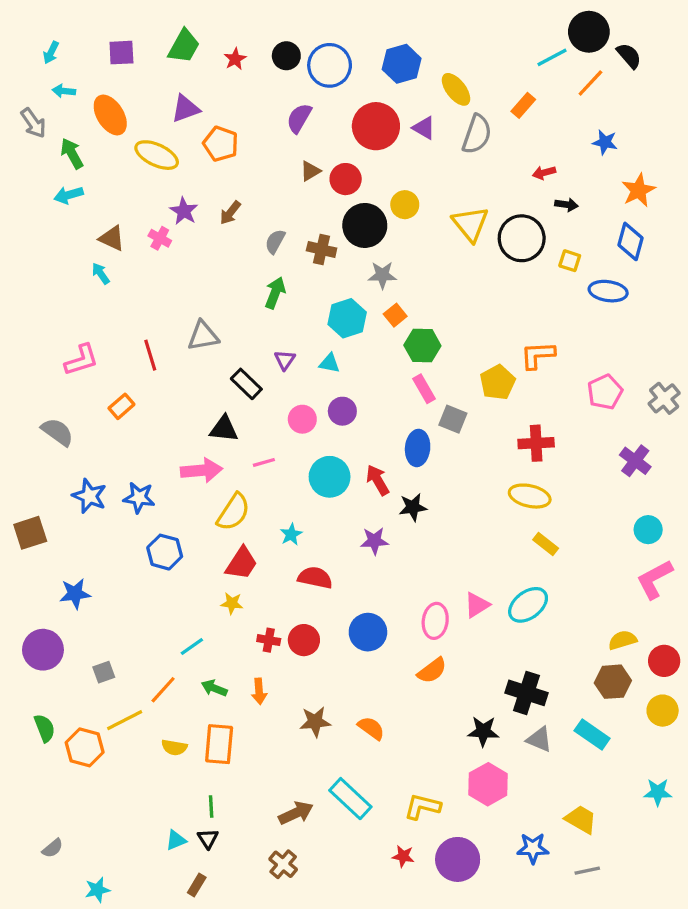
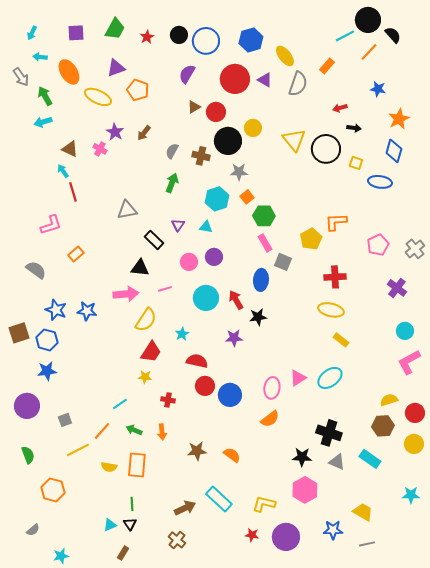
red line: (150, 355) -> (73, 192), moved
blue hexagon: (165, 552) -> (47, 340), moved
red circle: (304, 640) -> (205, 386), moved
orange hexagon: (85, 747) -> (53, 490), moved

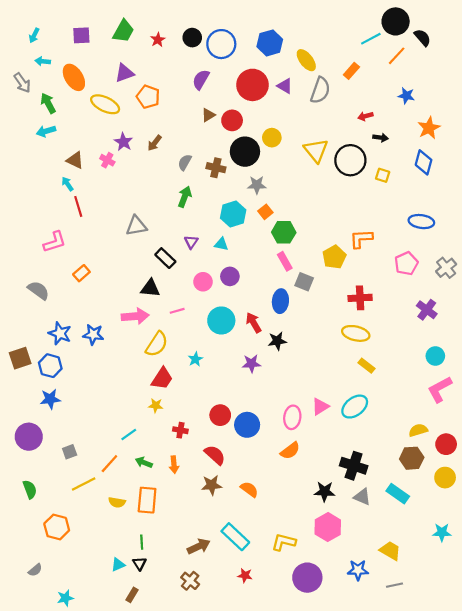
blue ellipse: (380, 182) -> (421, 222), moved
red semicircle: (197, 361) -> (215, 455), moved, turned 30
red star: (252, 535) -> (245, 575), moved

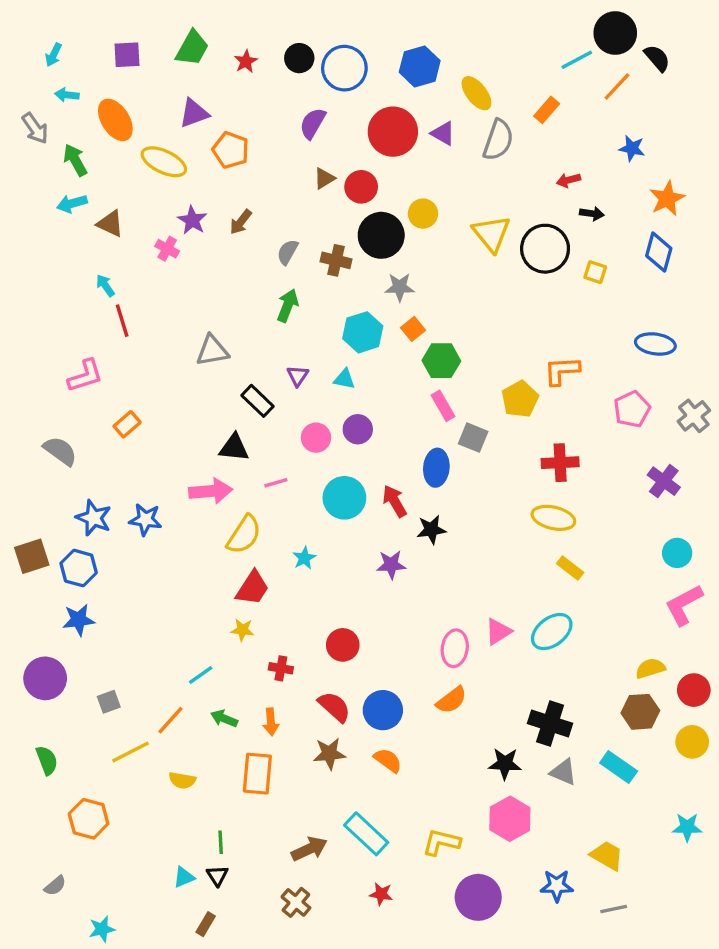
brown triangle: (75, 160) -> (110, 224), moved
blue circle: (247, 425) -> (383, 710), moved
orange rectangle: (147, 500) -> (257, 774), moved

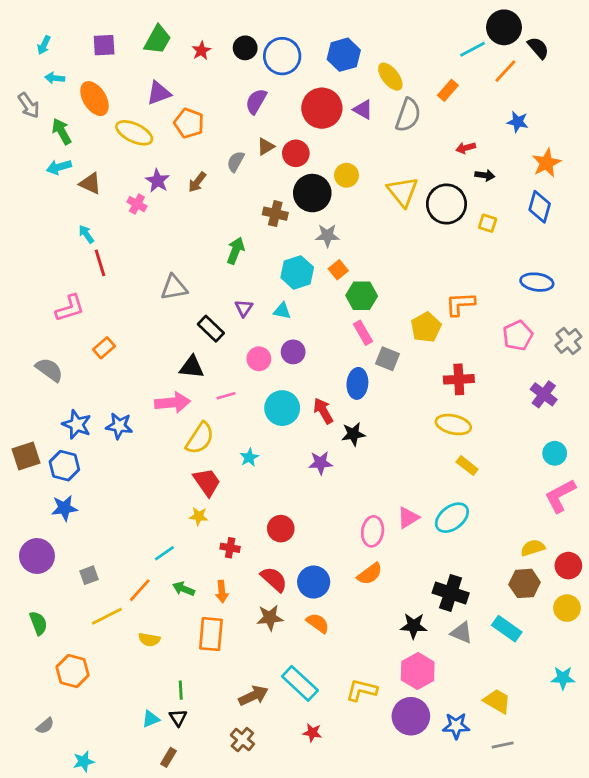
gray semicircle: (288, 252) -> (236, 162), moved
red trapezoid: (252, 588) -> (207, 482), turned -68
purple circle: (478, 897) -> (411, 716), moved

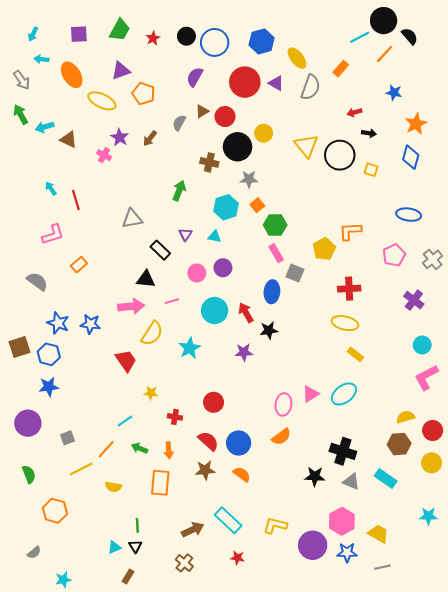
green arrow: (62, 131) -> (21, 114), moved
cyan arrow: (86, 234) -> (51, 188), moved
cyan star: (249, 457) -> (190, 348), size x1.5
red trapezoid: (207, 482) -> (126, 361), moved
pink hexagon: (418, 671) -> (342, 521), moved

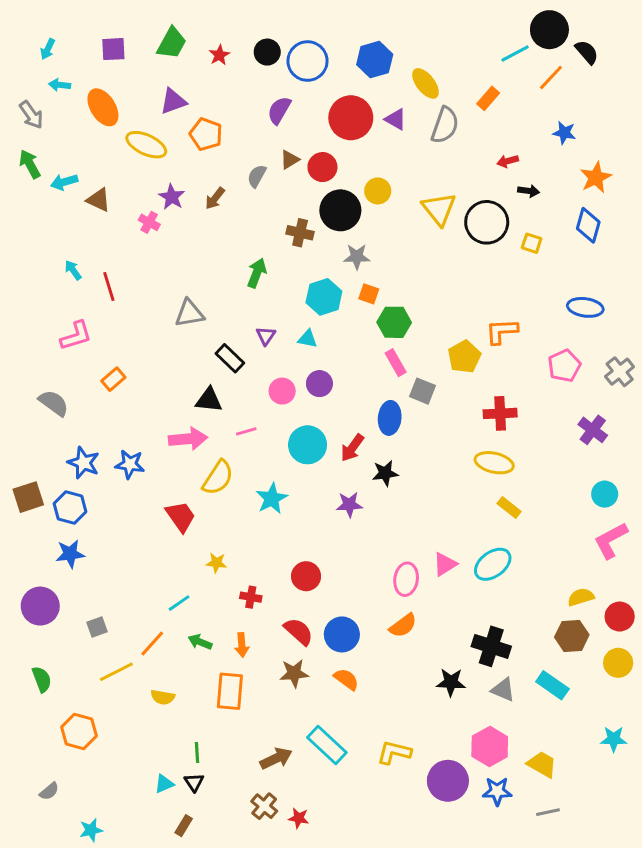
orange square: (257, 205) -> (369, 294), turned -32
red arrow: (246, 313) -> (352, 448), turned -114
red star: (238, 558) -> (299, 818), moved

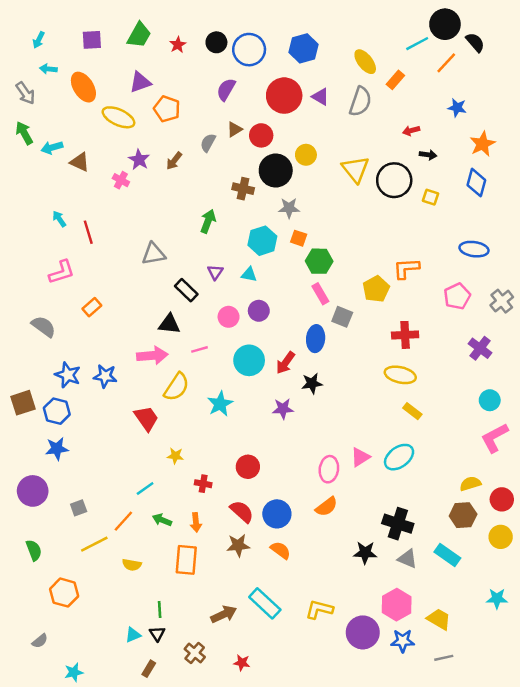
yellow ellipse: (425, 83) -> (365, 62), moved
brown cross: (264, 806) -> (195, 653), moved

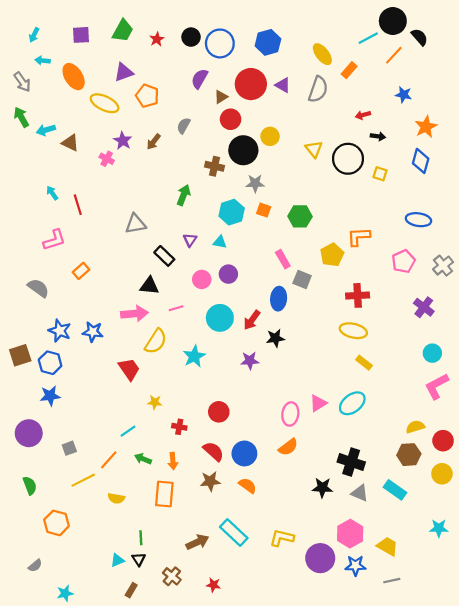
brown triangle: (235, 129) -> (221, 97), moved
yellow triangle: (355, 169) -> (314, 149), size x0.7
green hexagon: (319, 261) -> (300, 216), moved

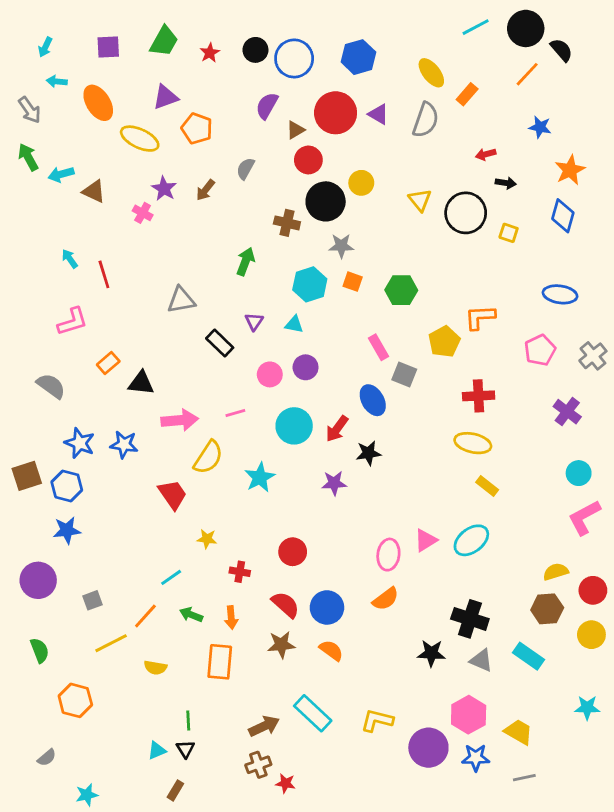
cyan line: (368, 38) -> (476, 27), moved
black triangle: (149, 286) -> (141, 383), moved
blue ellipse: (279, 299) -> (373, 400), turned -35
brown cross: (172, 576) -> (258, 765), moved, turned 30

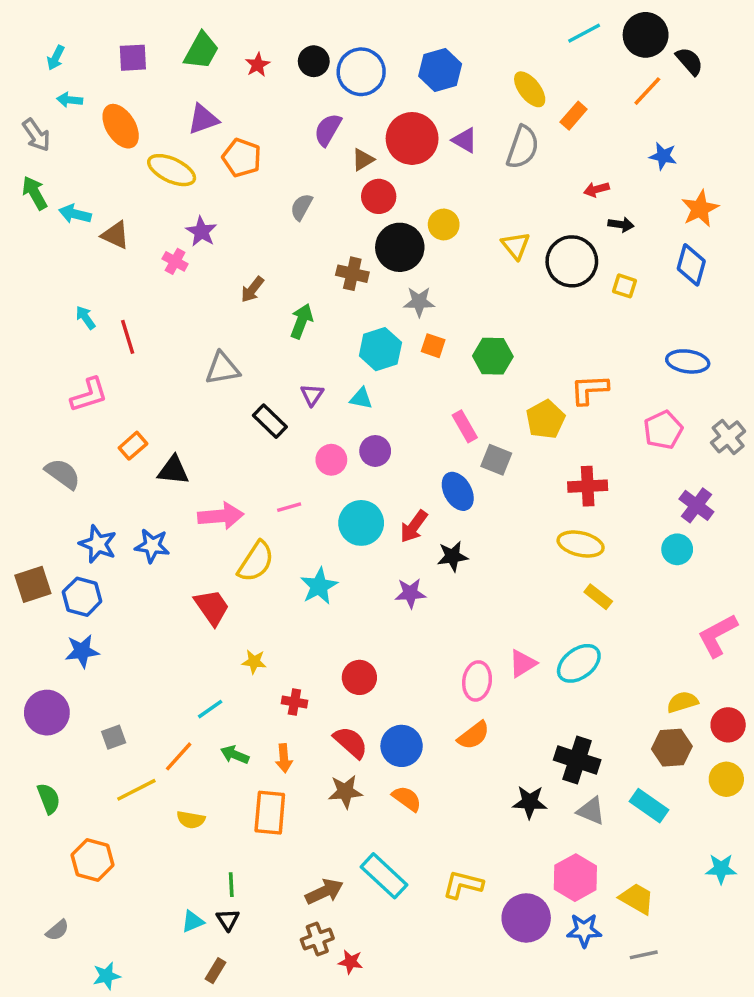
cyan arrow: (61, 174) -> (75, 214), turned 30
brown arrow: (205, 190) -> (252, 289), moved
cyan circle: (579, 473) -> (677, 549), moved

